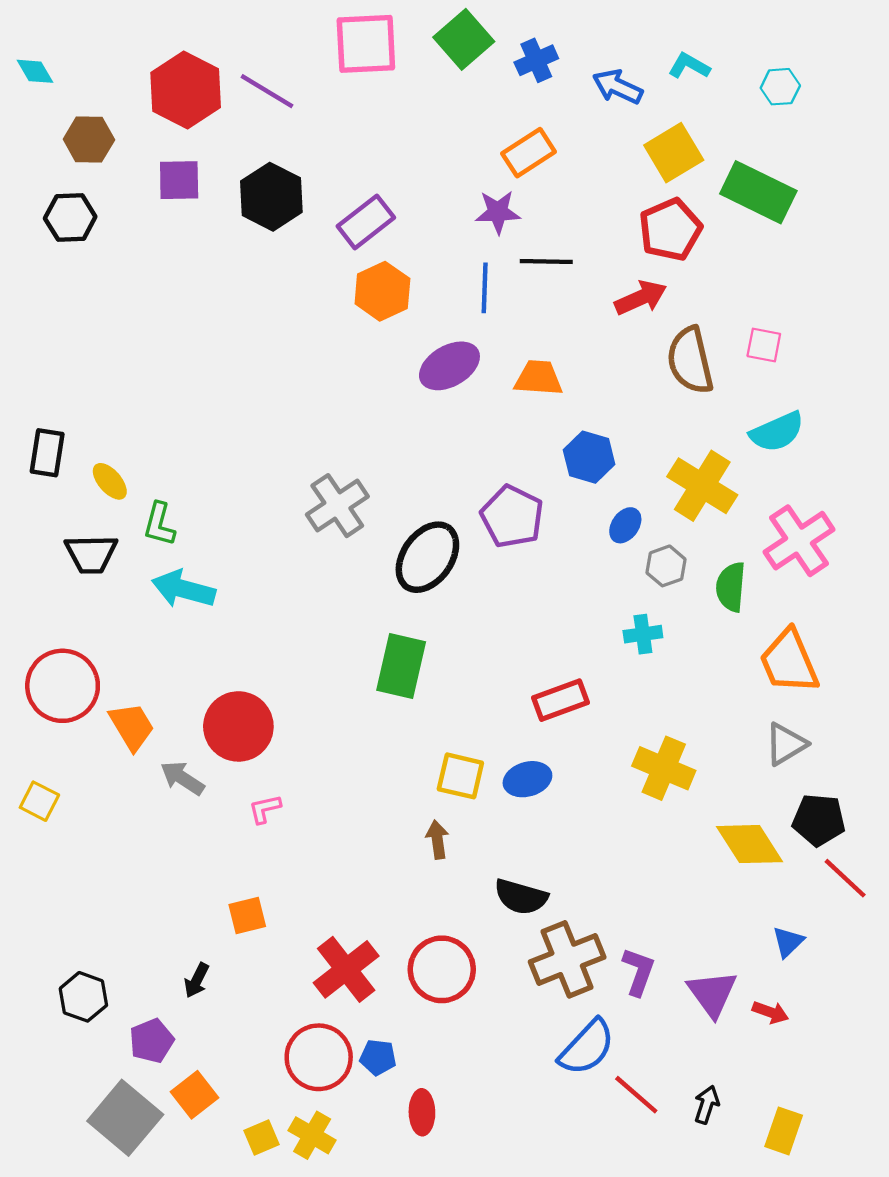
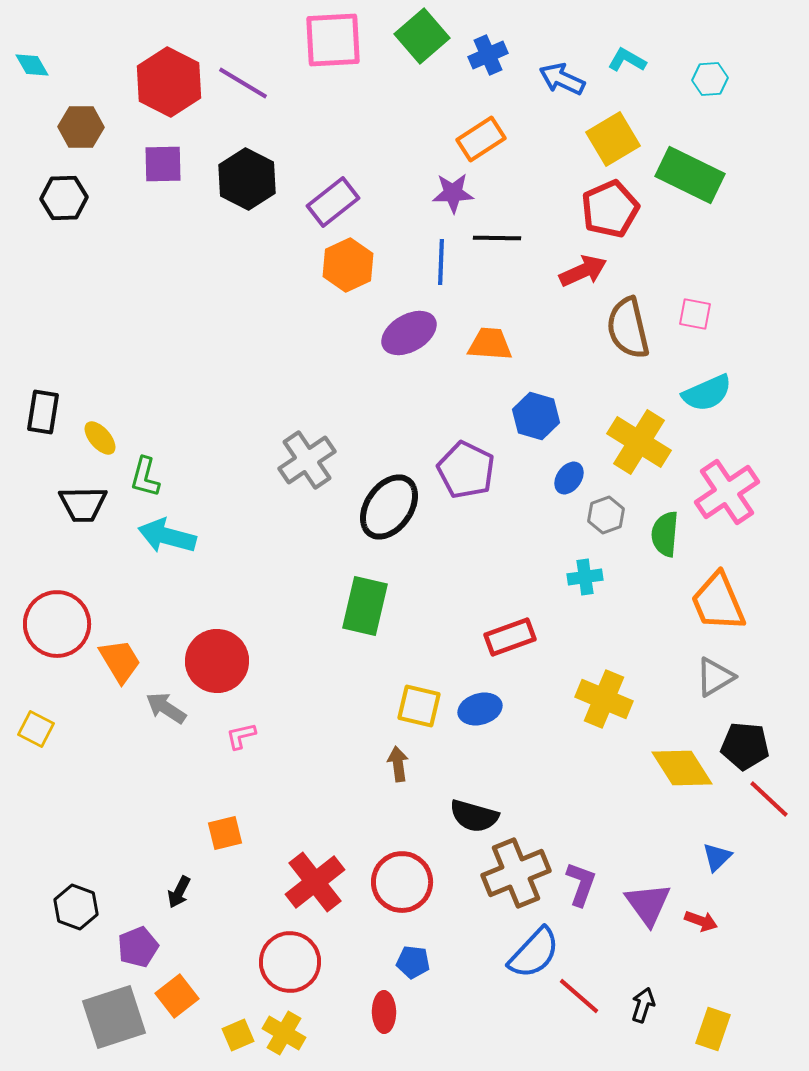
blue pentagon: (378, 1057) -> (413, 962), moved
gray square: (125, 1118) -> (114, 1017), turned 32

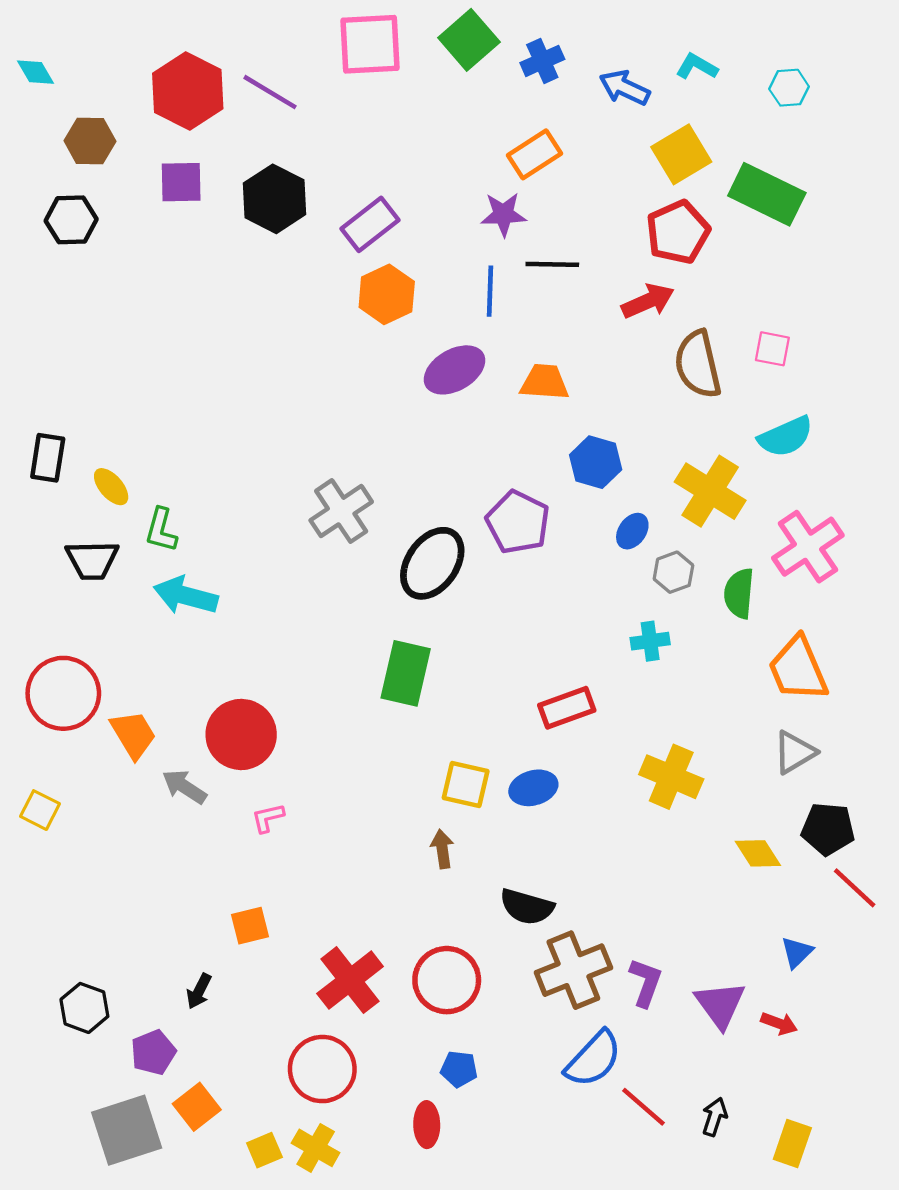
yellow diamond: (682, 768) -> (758, 853), size x0.7

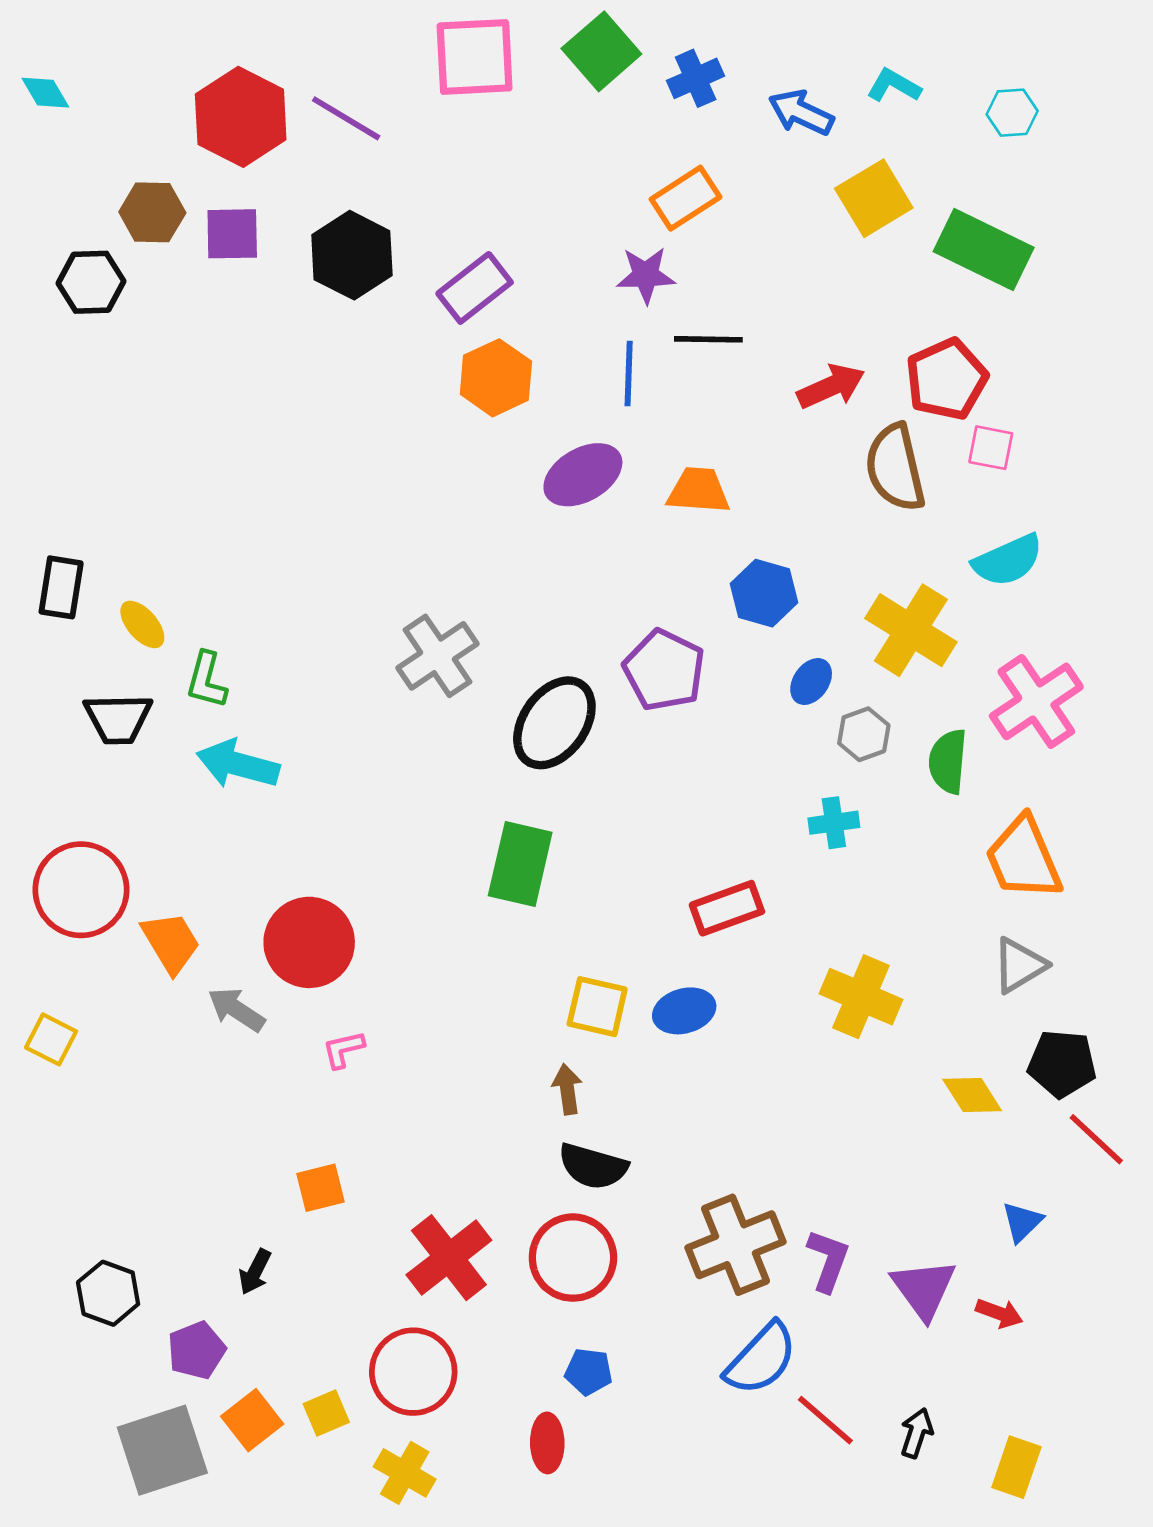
brown hexagon: (90, 141) -> (152, 212), moved
red pentagon: (678, 232) -> (947, 379), moved
black semicircle: (527, 907) -> (593, 1166), moved
yellow square: (264, 1150) -> (326, 1413), moved

